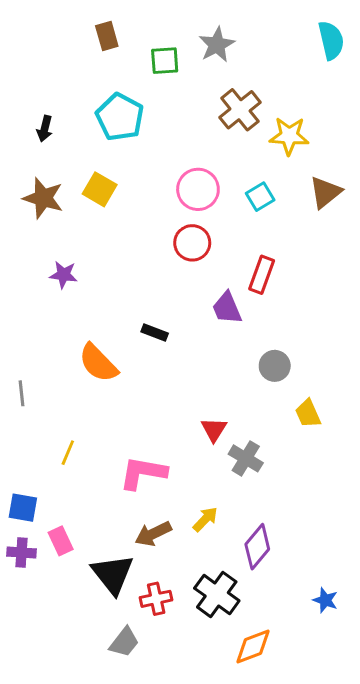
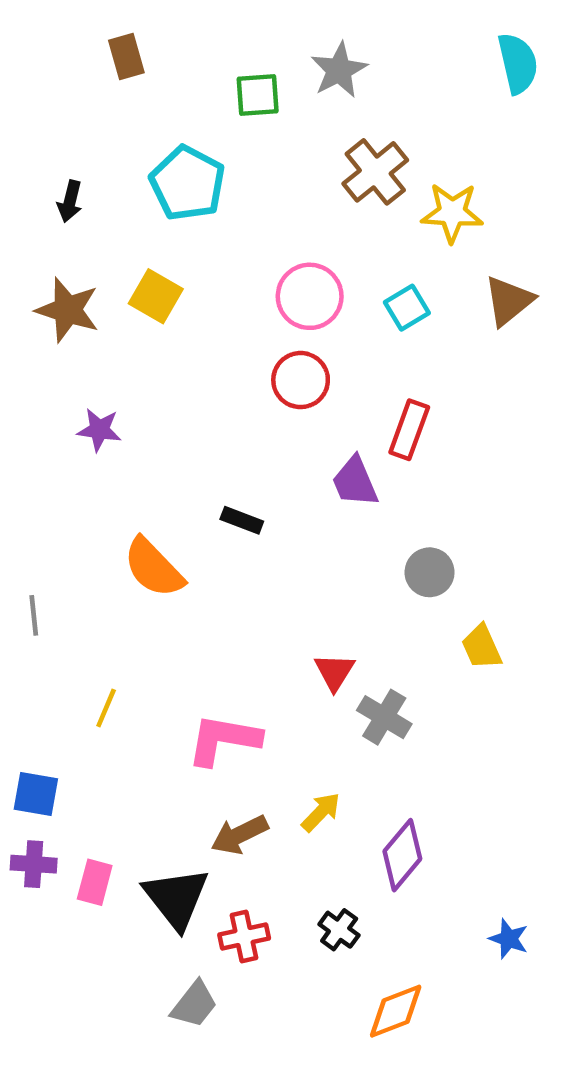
brown rectangle: (107, 36) -> (126, 57), moved
pink rectangle: (61, 541) -> (95, 882), moved, turned 40
black cross: (217, 594) -> (339, 930), size x0.6

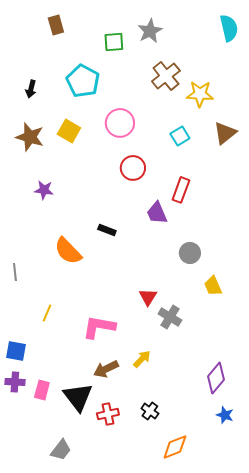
pink circle: (310, 296) -> (120, 123), moved
purple diamond: (402, 855) -> (216, 378), moved
gray trapezoid: (194, 1004) -> (61, 450), moved

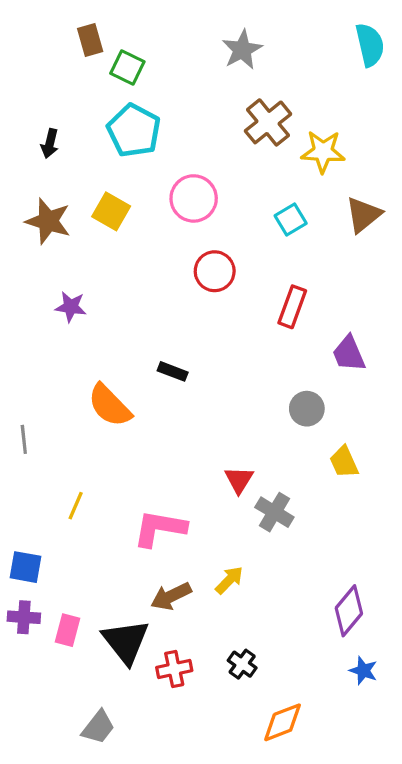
green square: (114, 42) -> (127, 67), moved, turned 30
purple trapezoid: (157, 213) -> (349, 354), moved

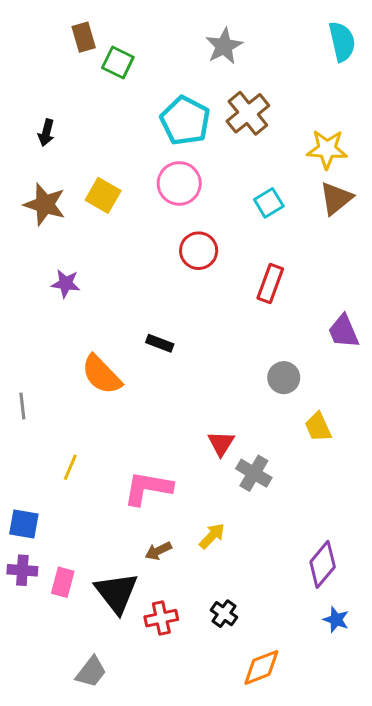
cyan pentagon: (134, 131) -> (185, 121), moved
yellow star: (323, 152) -> (327, 149), moved
purple trapezoid: (349, 354) -> (343, 331), moved
brown arrow: (171, 596) -> (158, 551), size x0.7

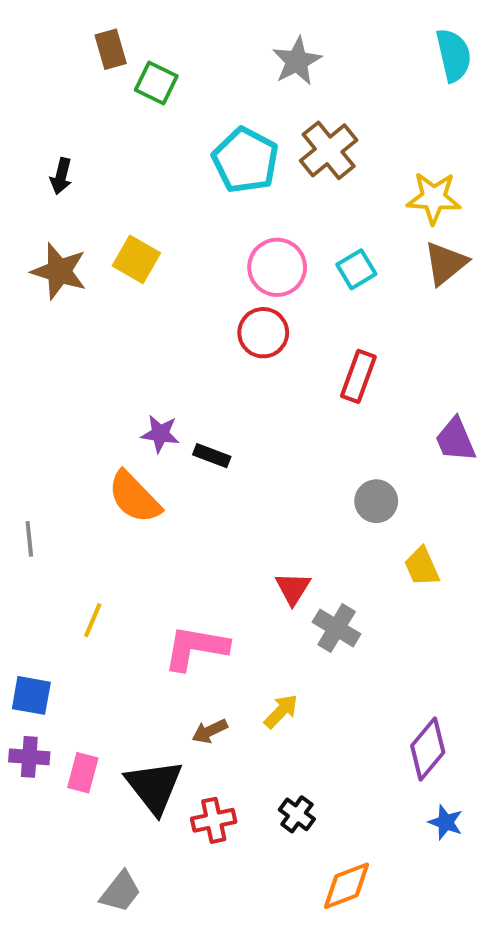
pink circle: (179, 183) -> (277, 267), moved
purple star: (66, 284) -> (160, 434), moved

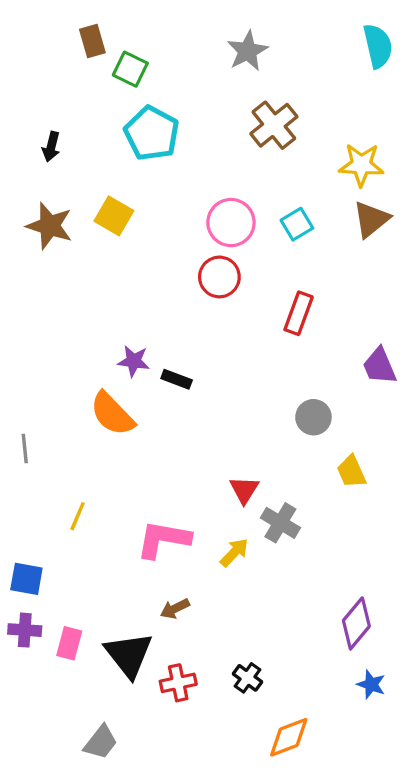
cyan pentagon: (245, 160) -> (152, 133), moved
yellow arrow: (281, 711) -> (234, 552), moved

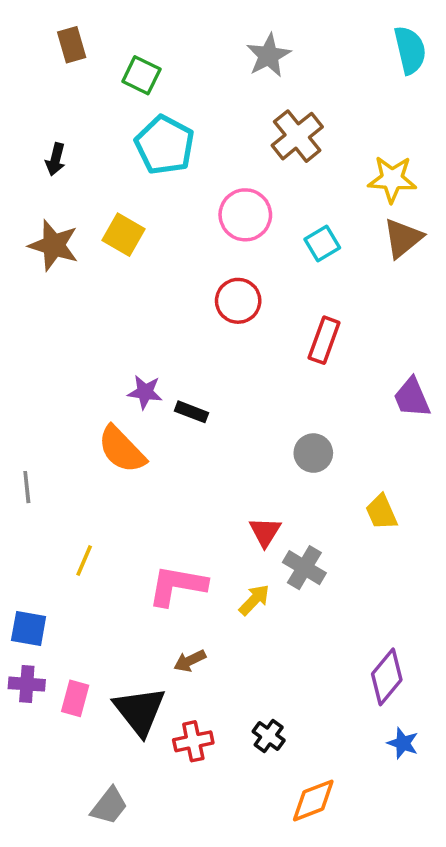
brown rectangle: (92, 41) -> (72, 45), moved
pink circle: (231, 223) -> (245, 215), moved
gray circle: (313, 417) -> (313, 453), moved

